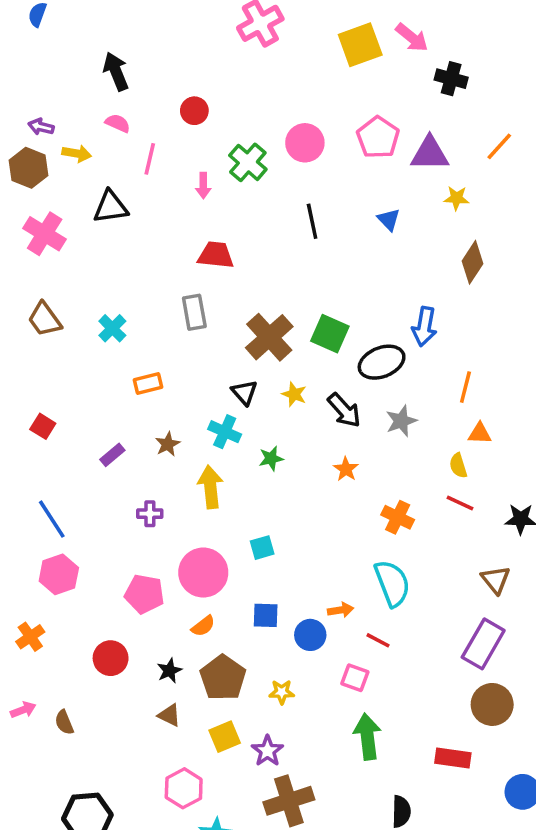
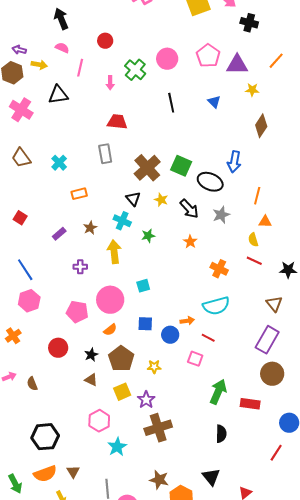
black ellipse: (382, 362) -> (210, 182), turned 45
cyan semicircle: (392, 583) -> (216, 306), turned 96
green arrow: (367, 737) -> (218, 392), moved, turned 30

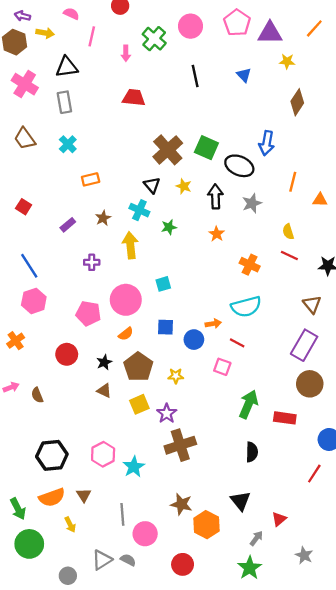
gray rectangle: (105, 154) -> (64, 102), moved
black arrow: (189, 209) -> (215, 196), turned -140
orange triangle: (265, 222) -> (320, 200), moved
pink hexagon: (99, 421) -> (103, 454), moved

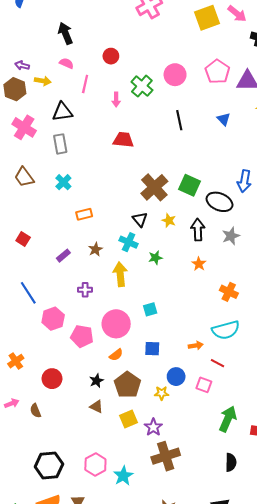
pink hexagon: (34, 301) -> (53, 319), moved
blue circle: (194, 340) -> (176, 377), moved
red circle: (67, 354) -> (52, 379), moved

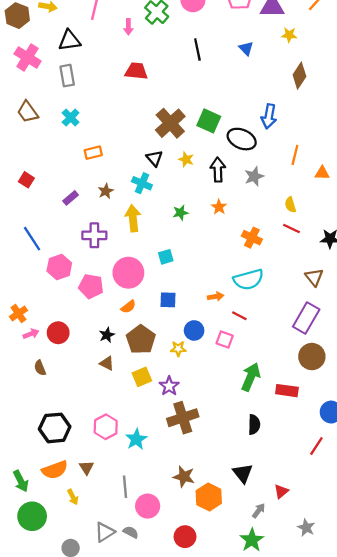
green star: (155, 258) -> (180, 213), moved
purple cross: (85, 290) -> (94, 235), size x1.5
pink arrow: (12, 403) -> (31, 334), moved

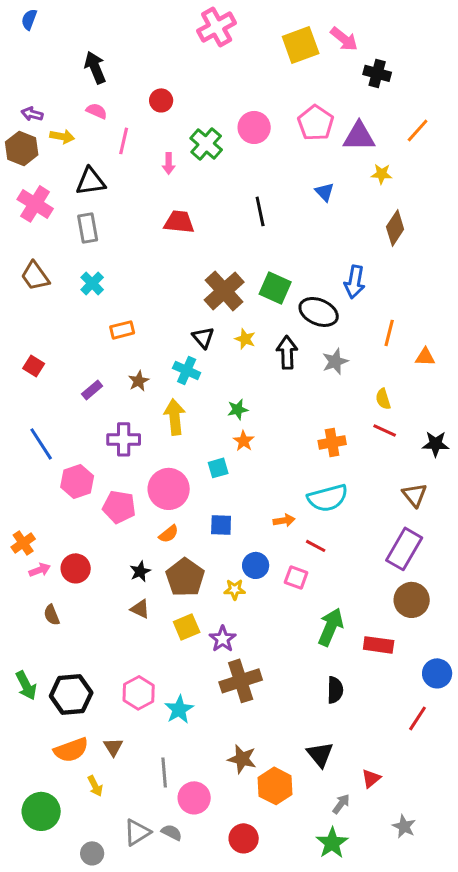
black line: (197, 50) -> (260, 211), moved
orange star: (219, 207) -> (244, 441), moved
orange cross: (252, 238) -> (332, 442), turned -36
green arrow: (21, 481) -> (26, 685), moved

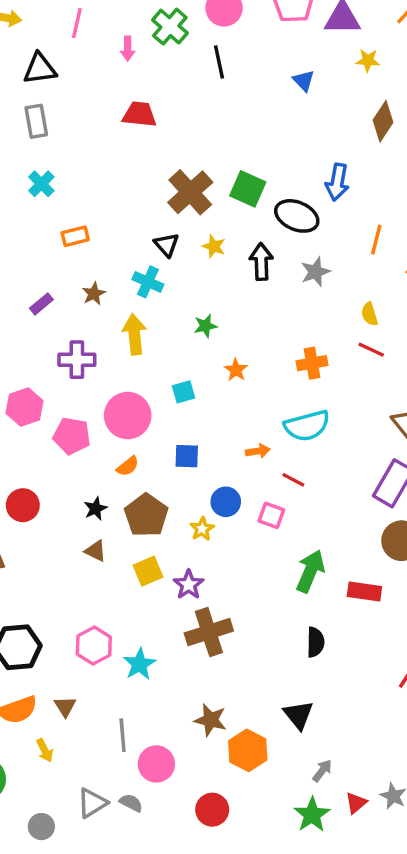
black line: (260, 211) -> (219, 62), moved
orange star: (244, 441) -> (236, 370), moved
yellow star: (235, 589) -> (202, 529), turned -30
red triangle: (371, 778) -> (356, 803), moved

